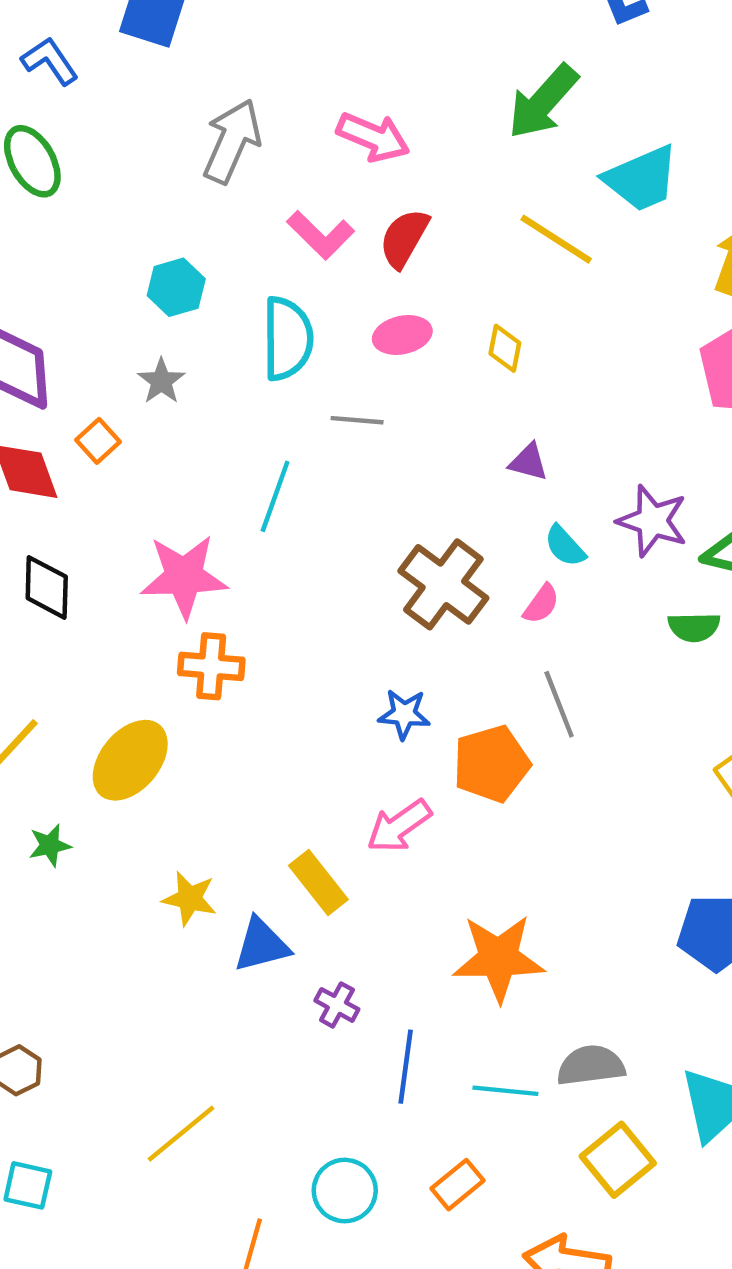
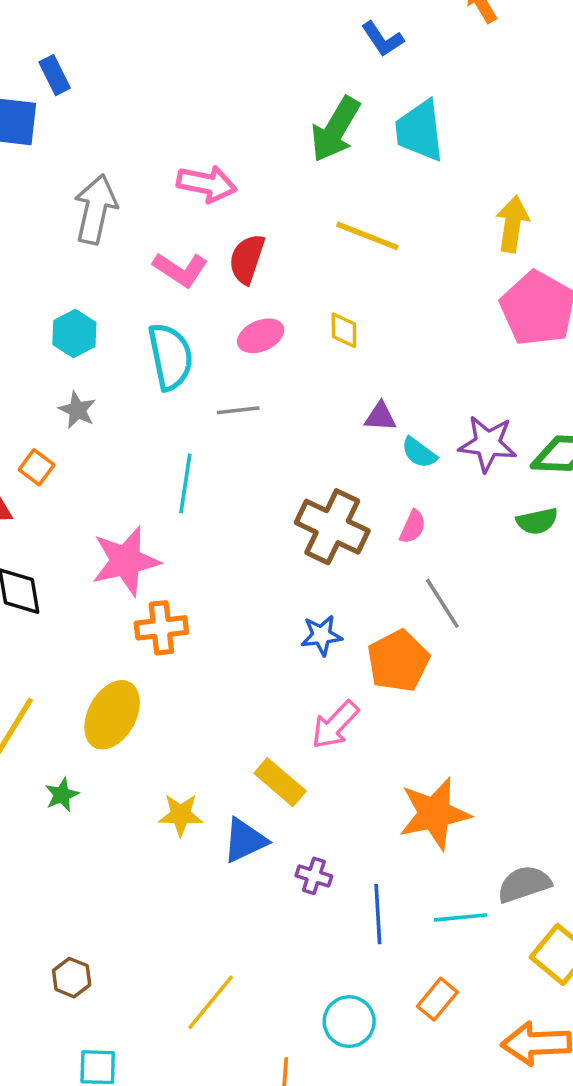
cyan trapezoid: (642, 179) -> (420, 131), moved, turned 118
cyan semicircle: (565, 546) -> (419, 453), moved

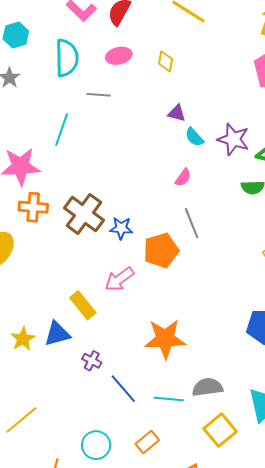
brown cross: (332, 527) -> (84, 214), moved
yellow star: (181, 815) -> (23, 339), moved, turned 30
blue line: (378, 914) -> (123, 389), turned -48

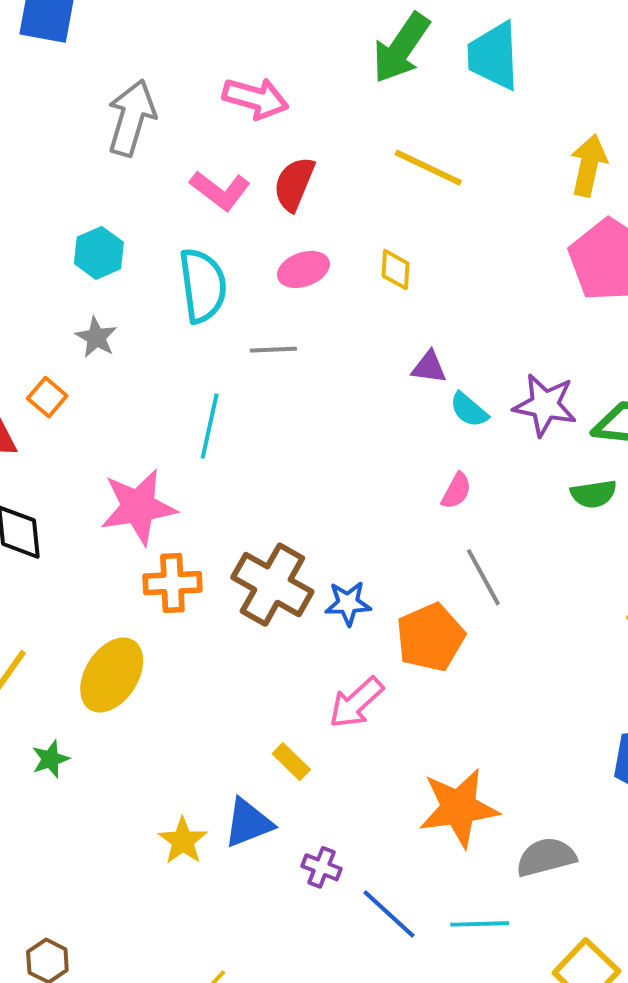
yellow rectangle: (83, 305) -> (291, 762), size x0.7
gray semicircle: (207, 387) -> (546, 857), moved

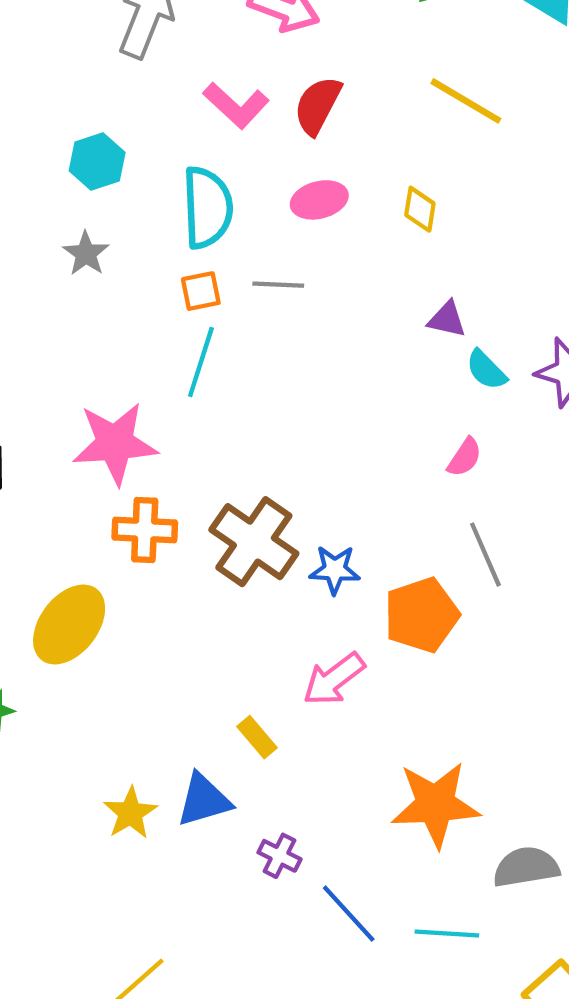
orange square: (47, 397) -> (201, 291), moved, turned 33

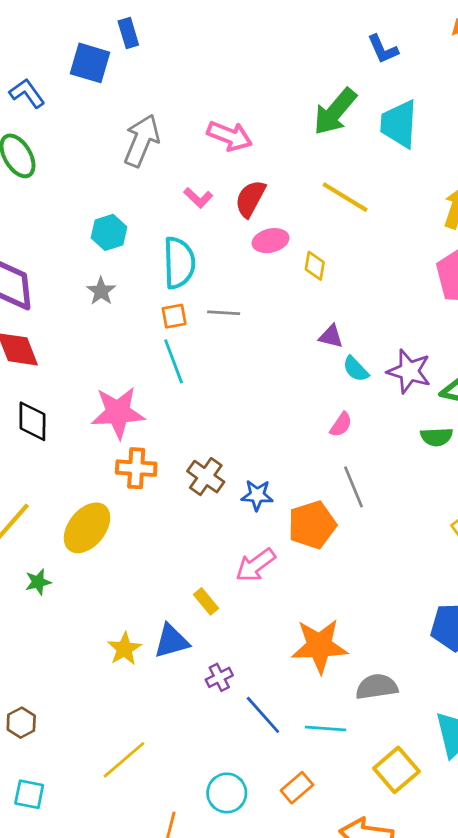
pink L-shape: (236, 105) -> (198, 198), size x0.7
pink ellipse: (319, 200) -> (271, 241), moved
cyan line: (201, 362) -> (174, 361), turned -39
brown cross: (254, 542) -> (206, 477), size x0.7
purple cross: (279, 856) -> (219, 677), turned 36

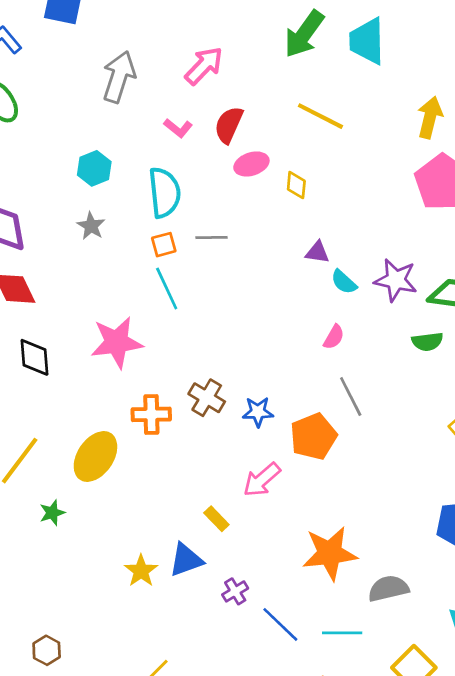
pink arrow: (230, 136) -> (204, 66), turned -63
orange cross: (136, 468) -> (151, 414), moved

